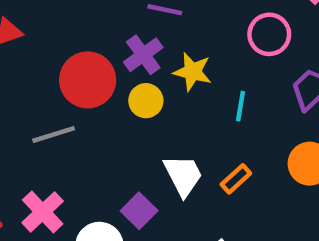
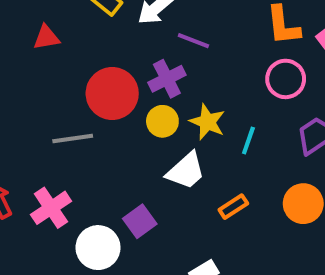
yellow star: (192, 72) -> (207, 122), moved
white trapezoid: (183, 175) -> (186, 171), moved, turned 66

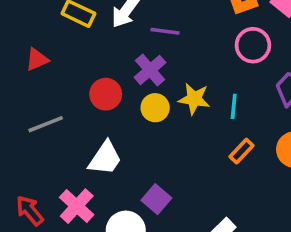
red circle: (112, 93) -> (106, 94), size x0.7
gray line: (73, 138) -> (46, 124), moved
white trapezoid: (186, 171) -> (105, 158), moved
orange rectangle: (233, 207) -> (241, 151), moved

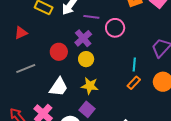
pink circle: (253, 45) -> (115, 28), moved
yellow star: (194, 99) -> (90, 86), moved
cyan line: (234, 106) -> (134, 65), moved

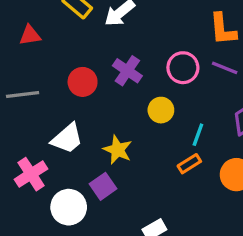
purple line: (91, 17) -> (225, 68), moved
purple cross: (83, 38) -> (127, 71), turned -30
yellow circle: (86, 59) -> (161, 110), moved

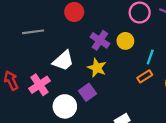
purple cross: (127, 71) -> (100, 40), moved
red circle: (83, 82) -> (74, 12), moved

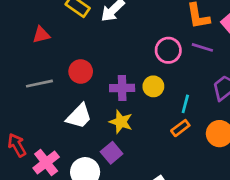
red circle: (74, 12) -> (81, 71), moved
purple cross: (100, 40) -> (122, 88), turned -30
pink cross: (39, 85) -> (46, 163), moved

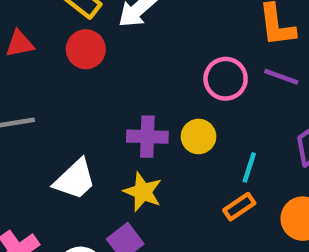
red circle: (81, 71) -> (86, 49), moved

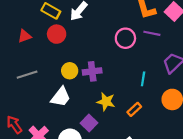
yellow circle: (198, 136) -> (70, 71), moved
yellow star: (143, 192) -> (106, 102), moved
orange rectangle: (239, 207) -> (134, 109), moved

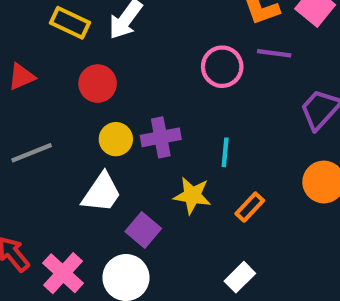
red circle: (57, 34) -> (98, 84), moved
cyan line: (143, 79) -> (225, 152), moved
purple square: (89, 123) -> (143, 230), moved

